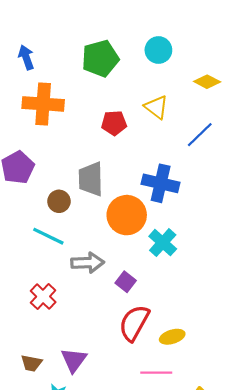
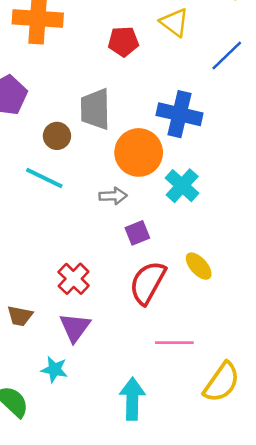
gray arrow: (88, 263) -> (113, 196), moved, size x0.7
purple square: (126, 282) -> (137, 233), turned 30
red cross: (43, 297) -> (74, 279), moved
yellow ellipse: (172, 337) -> (199, 266), moved, turned 65
brown trapezoid: (31, 363) -> (20, 316), moved

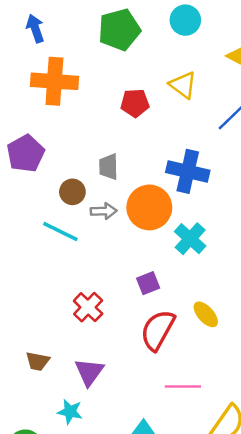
gray trapezoid: (95, 109) -> (108, 167), size x0.7
gray arrow: (113, 196) -> (104, 211), moved
red cross: (74, 279) -> (88, 307), moved

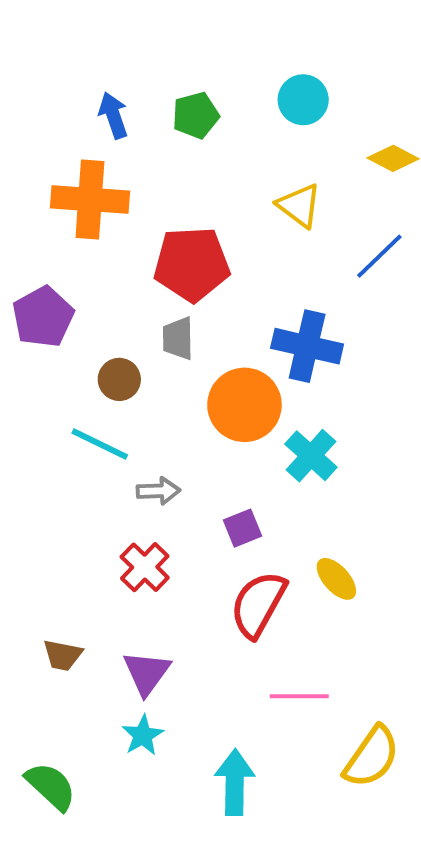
blue arrow: (35, 28) -> (113, 115), moved
green pentagon: (119, 30) -> (196, 115), size x0.7
red pentagon: (135, 103) -> (192, 264), moved, size x1.6
gray arrow: (104, 211) -> (158, 491), moved
cyan star: (70, 412) -> (143, 735), moved, turned 30

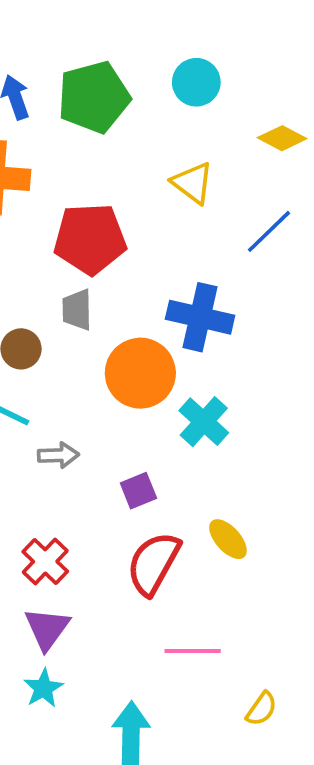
green pentagon: (196, 115) -> (94, 97), size x1.6
red cross: (145, 567) -> (45, 561), moved
yellow semicircle: (372, 757) -> (262, 709), size x0.6

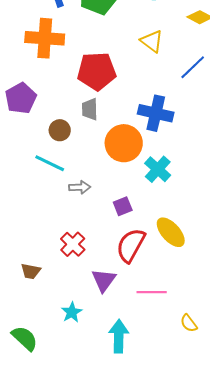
yellow ellipse: (228, 539) -> (171, 232), size x1.4
purple triangle: (47, 629) -> (104, 280), moved
yellow semicircle: (262, 709) -> (189, 323), turned 108

